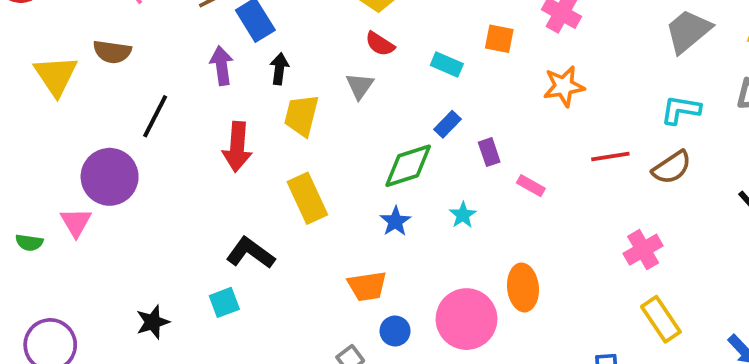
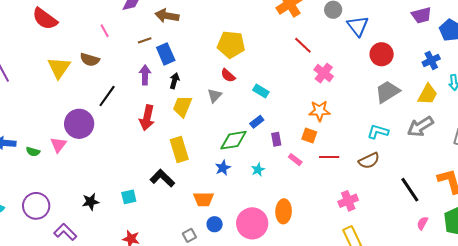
orange square: (499, 39) -> (309, 136), moved
red line: (610, 157) -> (329, 157), moved
black L-shape: (250, 253) -> (162, 178), moved

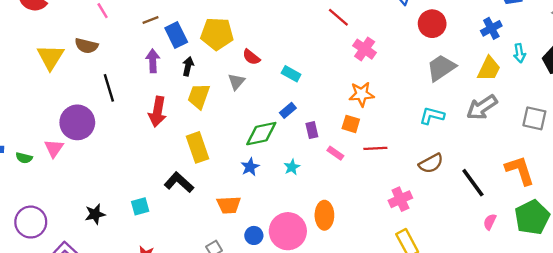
yellow pentagon: (231, 45) -> (217, 34), moved
black line: (107, 96) -> (109, 88), turned -50
brown semicircle: (369, 161) -> (431, 163), moved
blue circle: (215, 224) -> (254, 235), moved

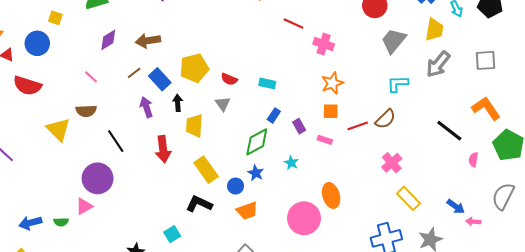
pink triangle: (54, 148) -> (84, 206), turned 42
brown semicircle: (431, 163) -> (385, 119), moved
blue circle: (254, 235) -> (236, 186), moved

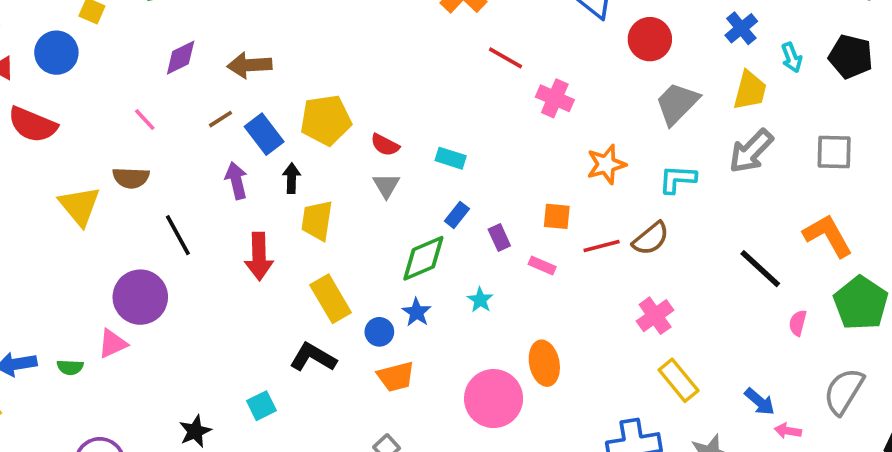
orange star: (332, 83) -> (606, 164), moved
gray triangle: (223, 104) -> (386, 185), moved

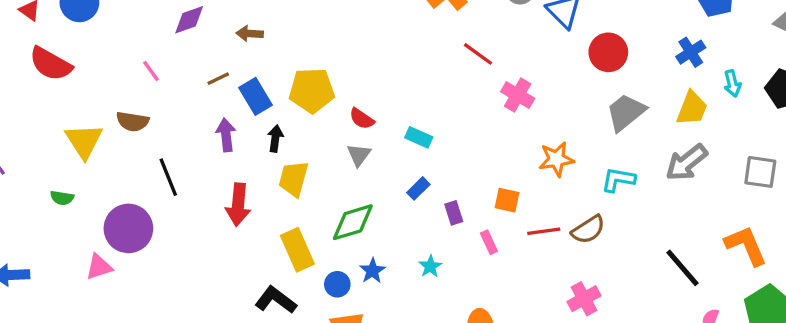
brown arrow: (249, 65) -> (250, 34), size x0.7
green diamond: (423, 258) -> (353, 222), moved
pink rectangle: (542, 265) -> (489, 242), turned 35
green semicircle: (70, 367) -> (62, 198), moved

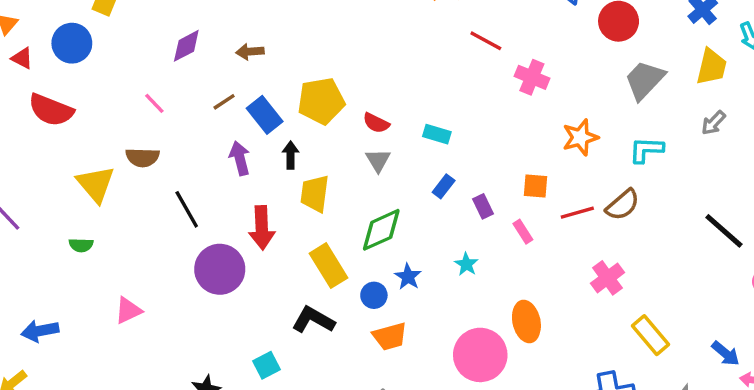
gray arrow: (686, 162) -> (714, 123), size x0.6
purple circle: (128, 228) -> (220, 269), moved
pink cross: (584, 299) -> (607, 278), moved

